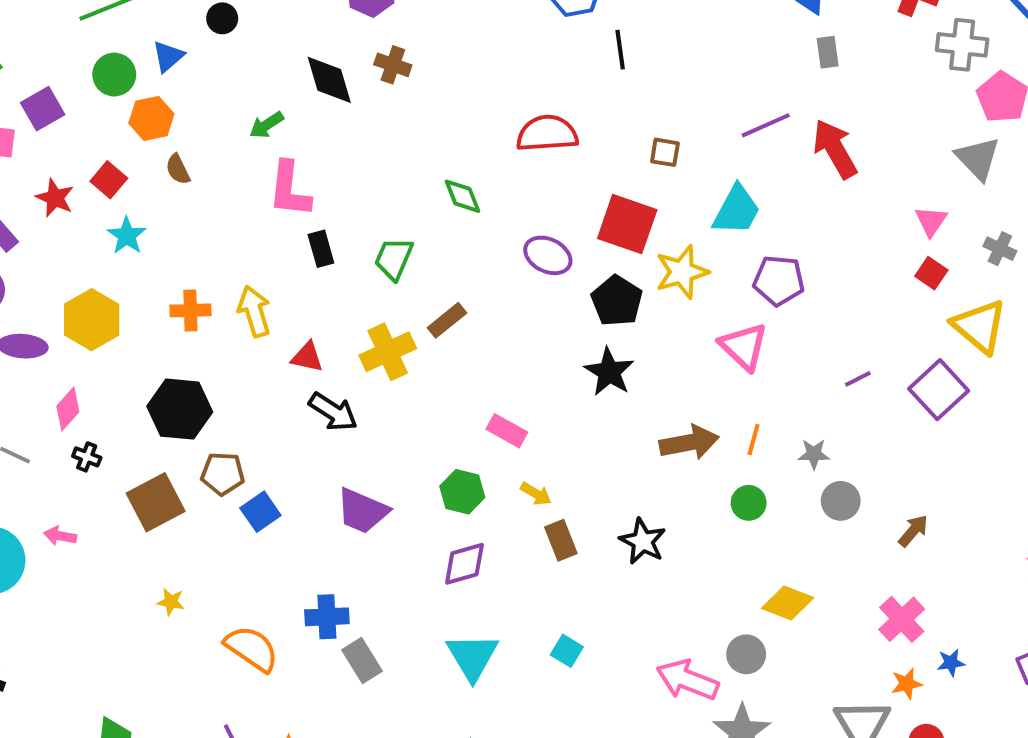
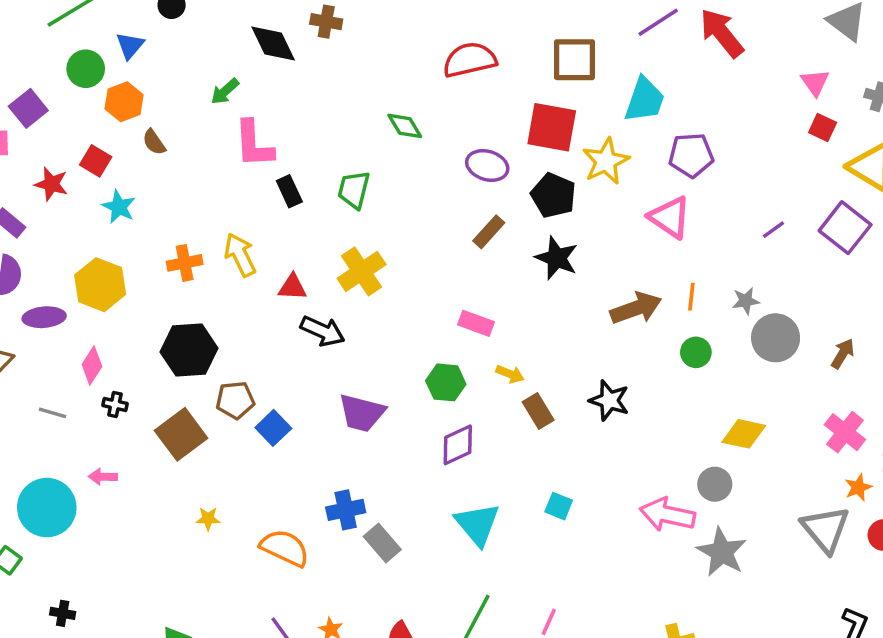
brown square: (665, 152) -> (574, 60), size x1.8
brown rectangle: (447, 320) -> (489, 232), moved
gray circle: (841, 501) -> (776, 338), size x1.4

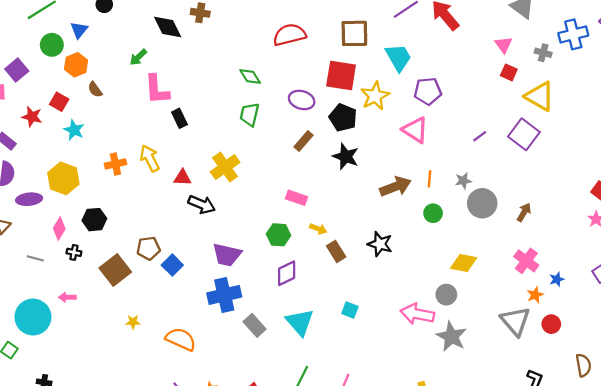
cyan trapezoid: (645, 100) -> (398, 57), turned -48
green trapezoid: (354, 190) -> (250, 114), moved
black hexagon: (189, 350) -> (94, 220), moved, size x0.7
blue cross: (346, 510) -> (224, 295), moved, size x1.4
gray rectangle: (382, 543) -> (255, 325), moved

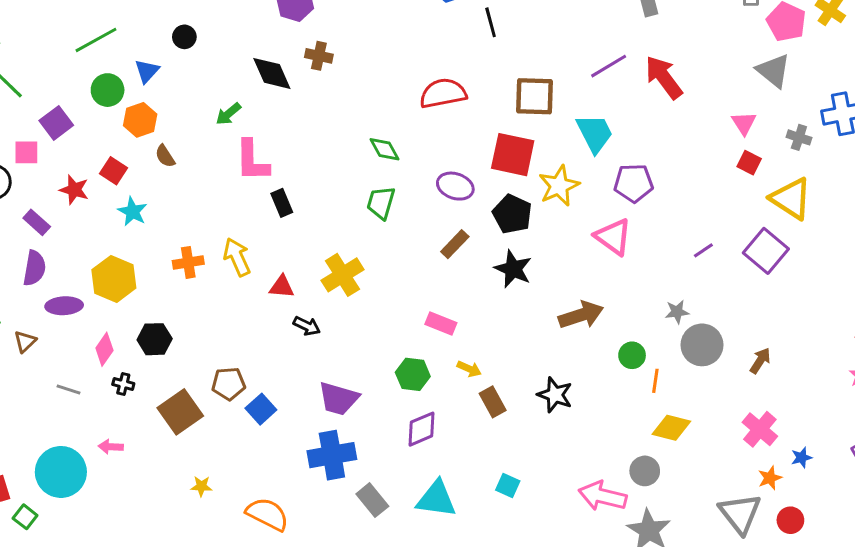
orange line: (430, 179) -> (655, 381), moved
black arrow: (202, 204) -> (307, 326), size x0.7
cyan triangle: (300, 322) -> (436, 499), turned -44

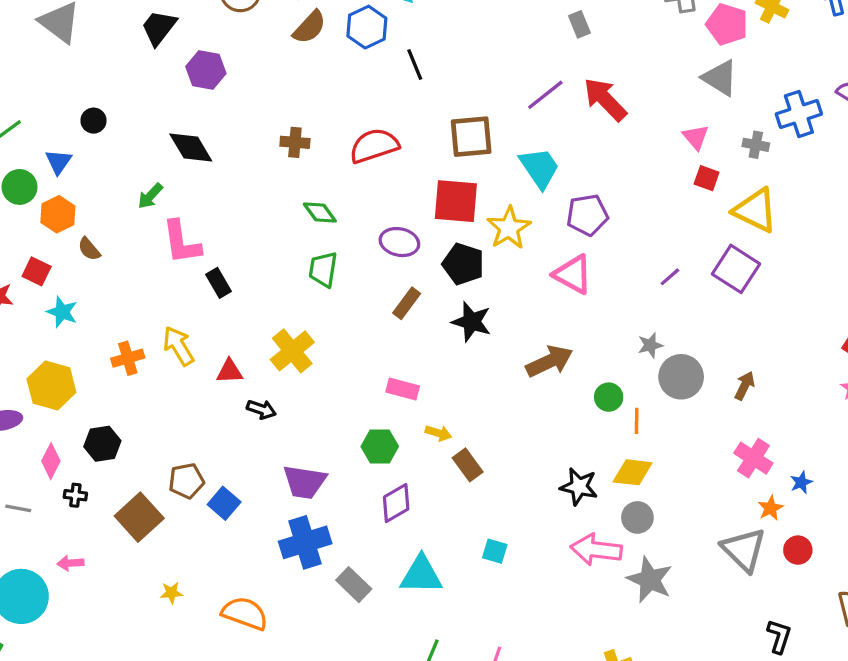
brown cross: (319, 56) -> (295, 142), moved
black star: (555, 395) -> (579, 487), moved
yellow diamond: (671, 428) -> (633, 472), moved

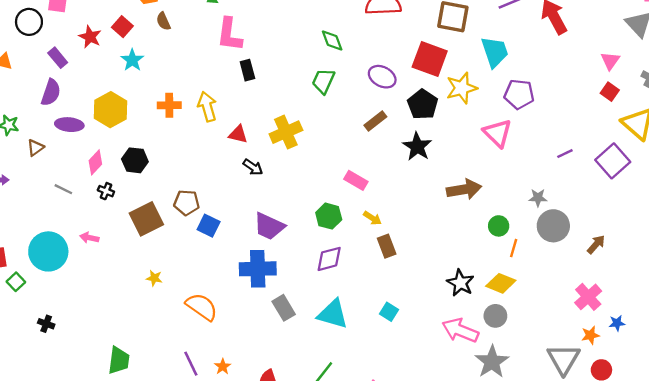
blue square: (224, 503) -> (209, 226), turned -30

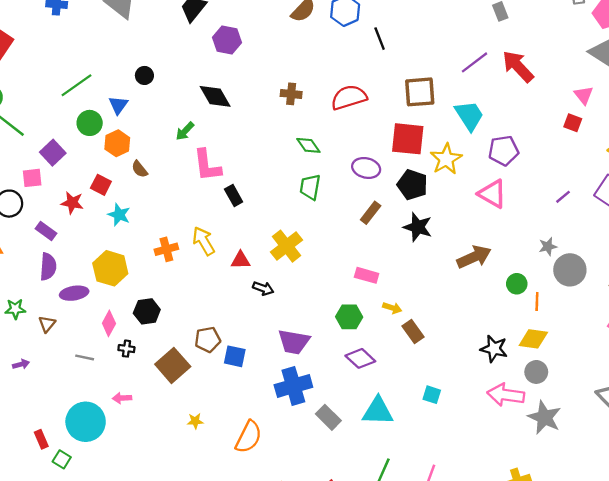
red square: (610, 92) -> (573, 123), moved
purple diamond: (329, 259) -> (360, 358), turned 72
orange semicircle: (202, 307) -> (249, 437), turned 96

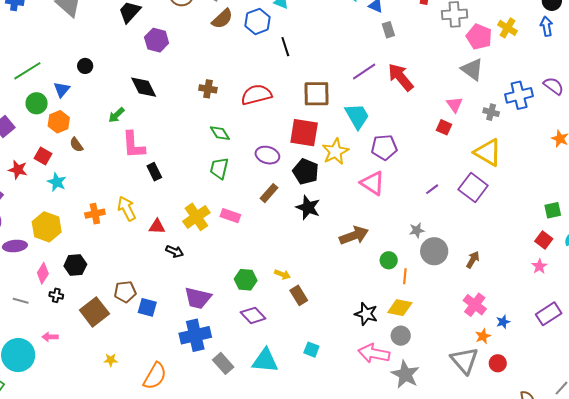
pink rectangle: (367, 275) -> (230, 216), moved

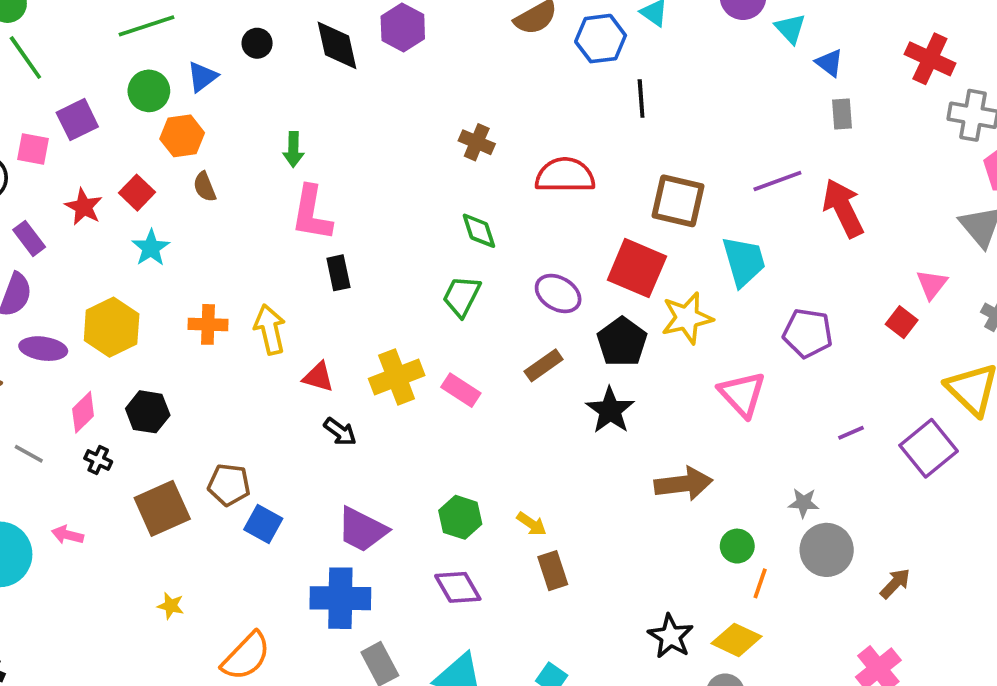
black diamond: (144, 87) -> (337, 45), moved
green arrow: (116, 115) -> (293, 149), turned -60
purple pentagon: (384, 147) -> (808, 333), moved

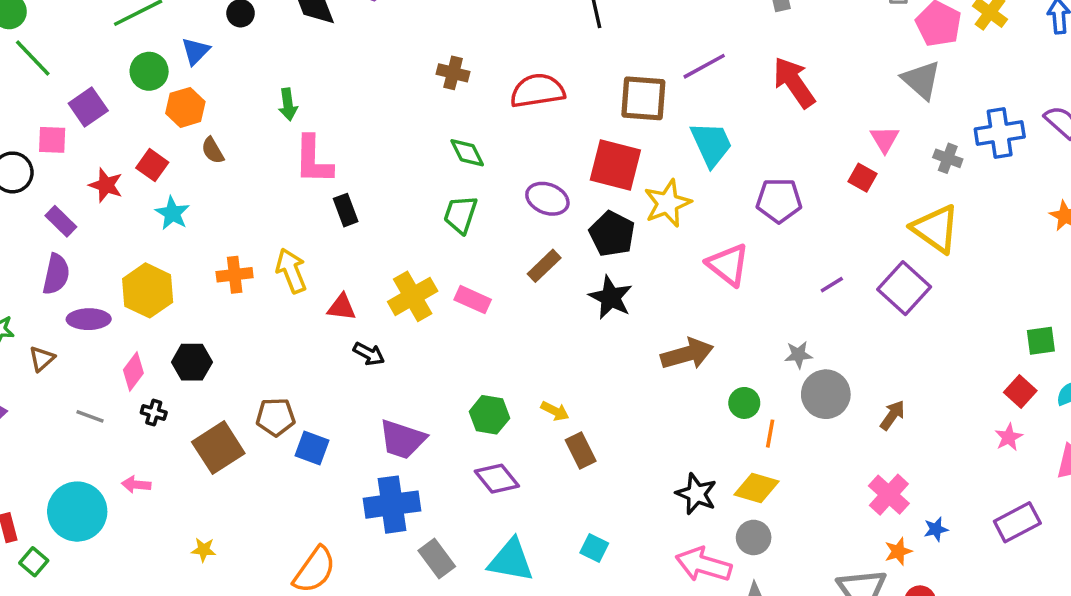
purple line: (777, 181) -> (704, 66), moved
yellow star: (171, 606) -> (204, 550), moved

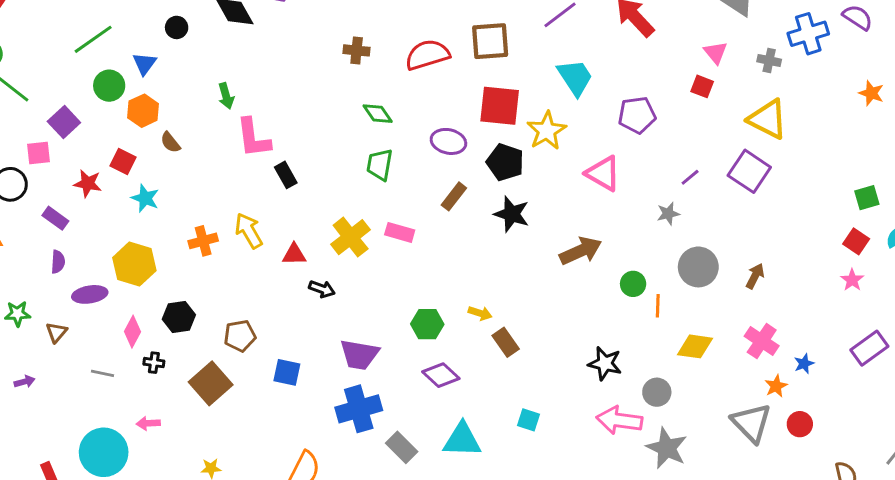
brown square: (643, 98) -> (490, 41), moved
purple semicircle: (56, 274) -> (58, 262), size x0.7
gray star: (798, 355) -> (668, 214), moved
brown pentagon: (276, 417) -> (240, 336), moved
yellow diamond: (756, 488) -> (695, 346), moved

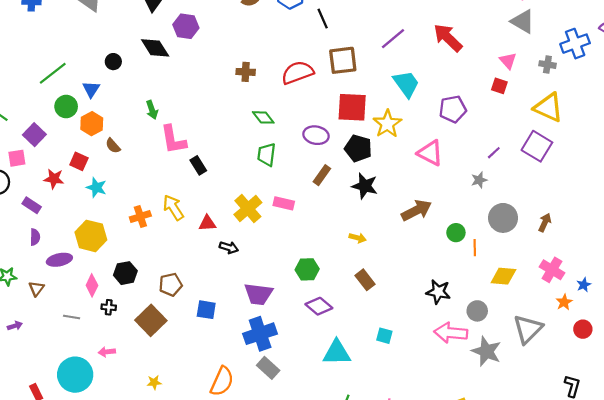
yellow arrow: (480, 313) -> (358, 238), moved
gray triangle: (751, 423) -> (528, 329), moved, turned 32
gray rectangle: (402, 447) -> (268, 368), moved

